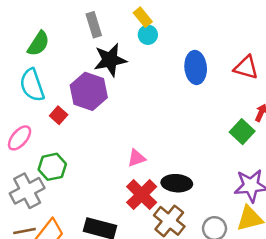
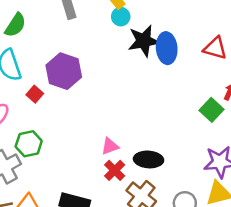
black star: (110, 60) -> (144, 41), moved
pink triangle: (137, 158) -> (110, 146), moved
red cross: (142, 195) -> (115, 170), size x0.7

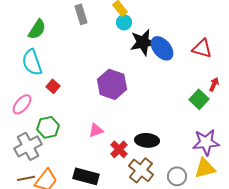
blue ellipse: (167, 48) -> (162, 48), turned -35
purple hexagon: (64, 71) -> (112, 84), moved
pink triangle: (110, 146) -> (96, 130), moved

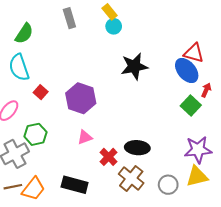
black star: (143, 42) -> (134, 66), moved
blue ellipse: (162, 48) -> (187, 71), moved
purple hexagon: (112, 84) -> (81, 98), moved

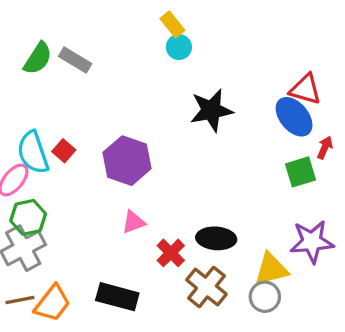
gray rectangle: (69, 18) -> (75, 60), moved, turned -42
cyan semicircle: (19, 67) -> (33, 152), moved
green square: (191, 105) -> (301, 172), turned 30
green hexagon: (35, 134) -> (28, 217), moved
yellow triangle: (197, 176) -> (271, 269), moved

